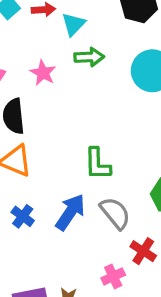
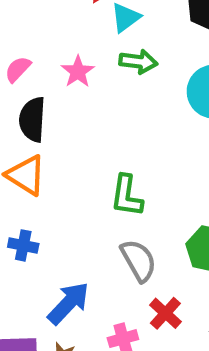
blue arrow: (70, 212) -> (68, 303), moved
blue cross: (23, 216) -> (23, 245), turned -35

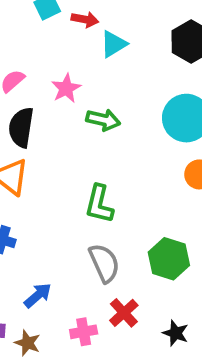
green arrow: (138, 62) -> (103, 120), moved
blue arrow: (68, 303) -> (38, 295), size x0.7

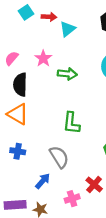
gray semicircle: (104, 263) -> (59, 157), moved

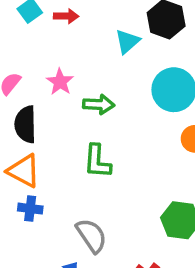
cyan triangle: (68, 29) -> (127, 41), moved
green L-shape: (71, 123) -> (97, 161), moved
blue cross: (18, 151) -> (30, 209), moved

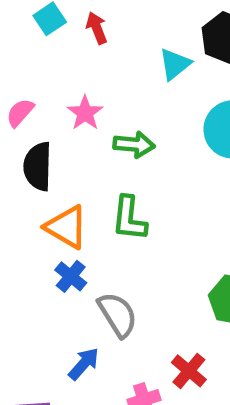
red arrow: (66, 16) -> (97, 28), turned -115
orange triangle: (24, 171) -> (67, 227), moved
blue cross: (30, 209) -> (71, 276), moved, turned 30

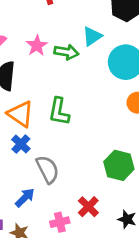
cyan triangle: (175, 64) -> (92, 36), moved
green arrow: (134, 145) -> (66, 52), moved

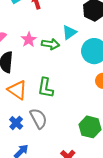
blue cross: (21, 144) -> (16, 123), moved
gray semicircle: (48, 169) -> (38, 118), moved

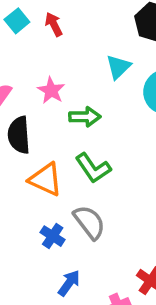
green arrow: (51, 44) -> (85, 117), moved
green L-shape: (46, 88) -> (93, 168), turned -35

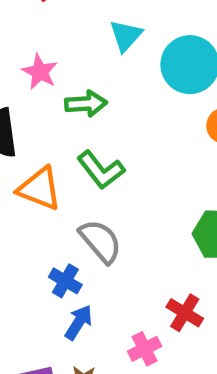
blue cross: (53, 236) -> (65, 281), moved

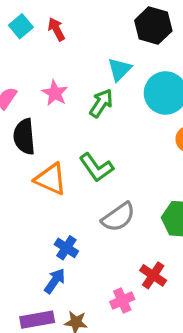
green arrow: (86, 104) -> (101, 103), moved, turned -56
gray semicircle: (100, 241) -> (118, 217), moved, turned 93
blue arrow: (79, 322) -> (55, 281), moved

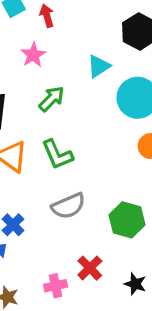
pink star: (55, 93) -> (33, 55), moved
green arrow: (101, 103) -> (52, 99), moved

